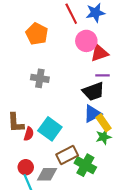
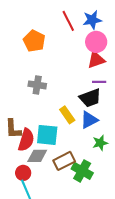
pink circle: (86, 41) -> (96, 42), moved
yellow rectangle: (104, 123) -> (67, 115), moved
cyan square: (50, 129) -> (47, 135), turned -30
red semicircle: (29, 134) -> (26, 140), size x1.6
gray diamond: (47, 174) -> (37, 156), moved

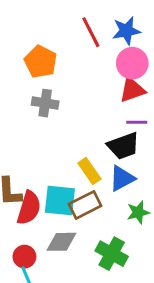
gray cross: (37, 85) -> (45, 103), moved
gray diamond: (37, 156) -> (61, 242), moved
brown rectangle: (64, 161) -> (85, 205), moved

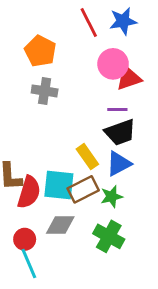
pink circle: (132, 63) -> (113, 64), moved
purple line: (137, 122) -> (117, 110), moved
green star: (138, 212) -> (112, 196), moved

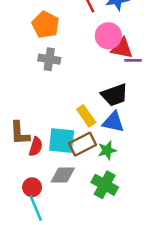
red triangle: (129, 78) -> (122, 48), turned 30
purple line: (117, 110) -> (133, 60), moved
blue triangle: (119, 164) -> (113, 122), turned 40
red semicircle: (29, 192) -> (36, 147), size x0.7

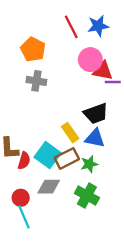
cyan square: (62, 140) -> (48, 155), turned 30

